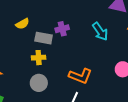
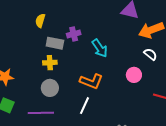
yellow semicircle: (22, 24) -> (40, 21), moved, turned 136
cyan arrow: (100, 31) -> (100, 48), moved

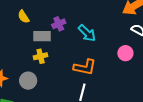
yellow semicircle: (40, 21) -> (24, 17), turned -40
gray circle: (50, 88) -> (28, 81), moved

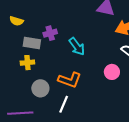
yellow semicircle: (24, 17) -> (16, 21), turned -48
gray circle: (28, 81) -> (40, 88), moved

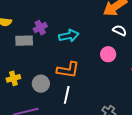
cyan arrow: (77, 46) -> (69, 36), turned -54
yellow cross: (27, 63) -> (13, 78), moved

